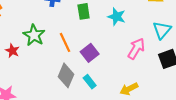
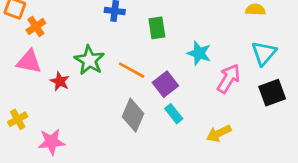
cyan star: (117, 17) -> (199, 53), moved
orange line: (65, 42) -> (132, 70), turned -36
cyan rectangle: (90, 82) -> (174, 114), moved

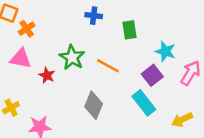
purple square: (165, 84) -> (152, 75), moved
cyan rectangle: (174, 114) -> (144, 103), size x1.5
gray diamond: (133, 115) -> (94, 105), moved

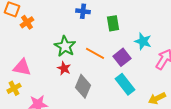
pink triangle: (21, 59) -> (22, 67), moved
red star: (47, 75) -> (64, 68), moved
purple square: (152, 75) -> (122, 57), moved

